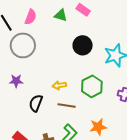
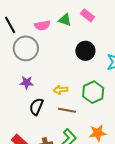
pink semicircle: (31, 17) -> (42, 25), moved, turned 56
purple star: (16, 81) -> (27, 83), moved

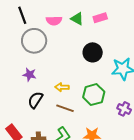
pink rectangle: (88, 15) -> (100, 18), turned -64

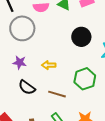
yellow arrow: (62, 87) -> (49, 65), moved
black semicircle: (35, 100) -> (27, 87), turned -84

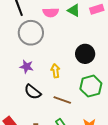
black circle: (81, 37) -> (85, 54), moved
yellow arrow: (49, 65) -> (55, 71), turned 80

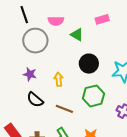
green triangle: (74, 10) -> (77, 35), moved

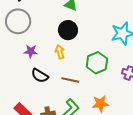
gray circle: (35, 41) -> (18, 21), moved
black circle: (89, 64) -> (68, 30), moved

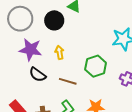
black circle: (68, 30) -> (54, 20), moved
purple star: (31, 51) -> (30, 50), size x1.6

